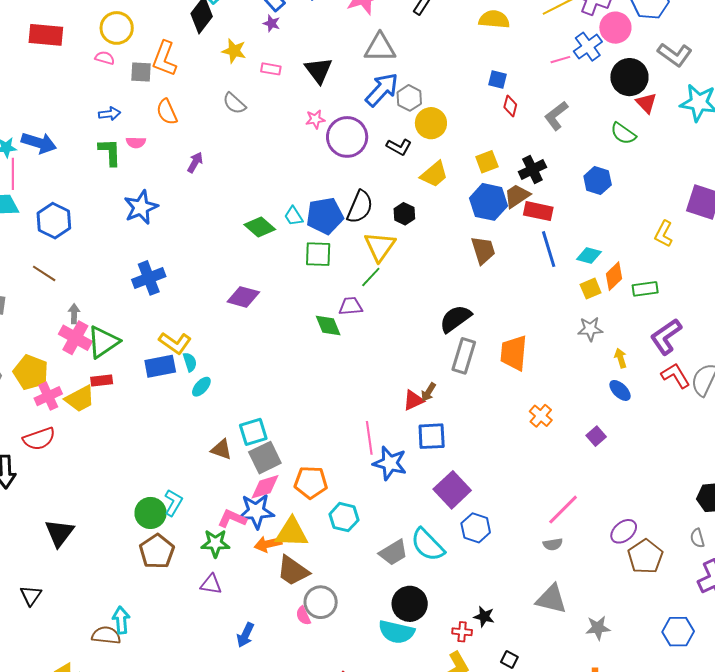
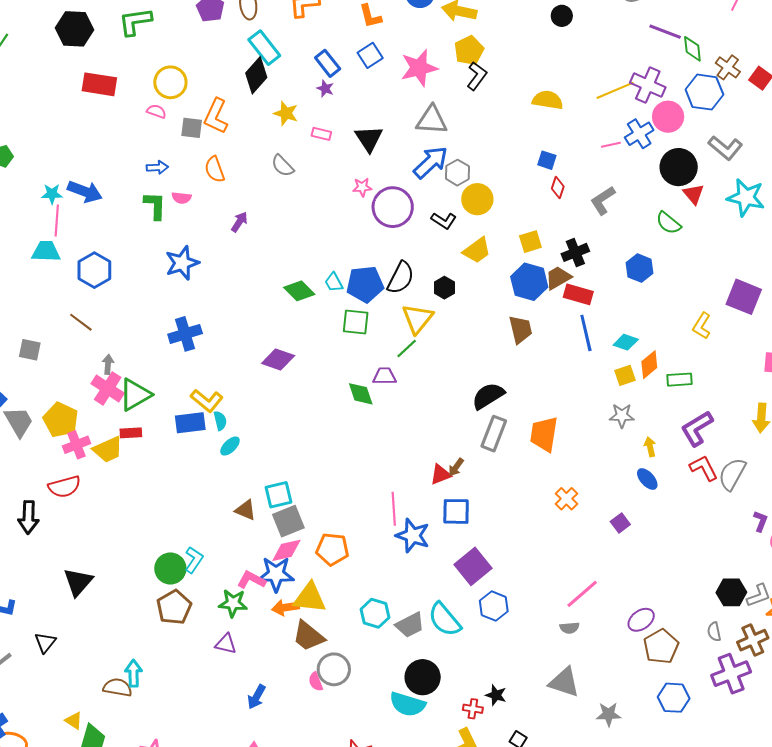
cyan hexagon: (344, 517) -> (375, 613), moved
blue hexagon: (678, 632) -> (674, 698), moved

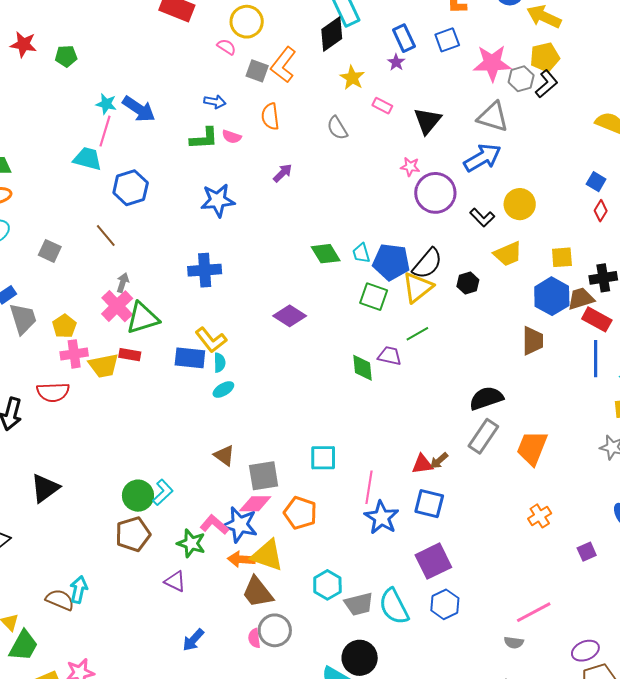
gray hexagon: (457, 173) -> (521, 79), moved
green L-shape: (155, 206) -> (204, 138), turned 72
yellow triangle: (418, 319) -> (418, 287), moved
yellow pentagon: (61, 420) -> (64, 326), size x0.7
cyan square: (278, 495) -> (323, 458), moved

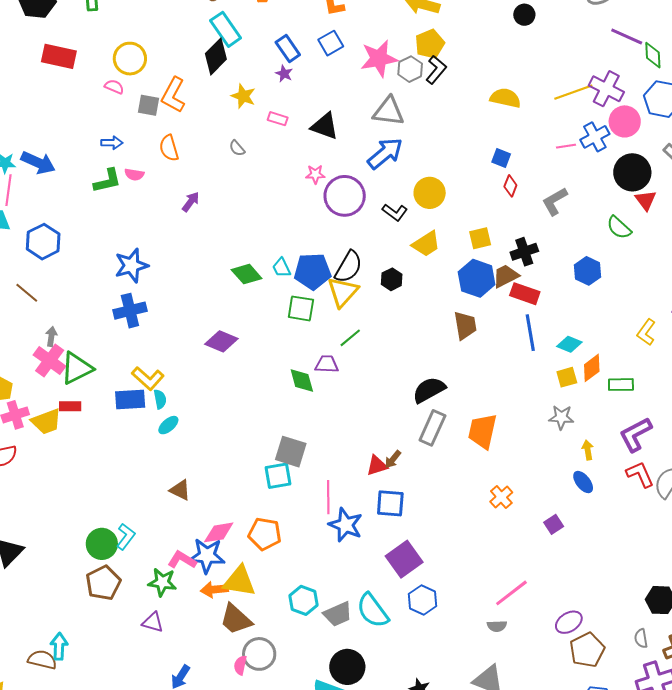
black triangle: (427, 121) -> (325, 126), turned -40
gray semicircle: (337, 128) -> (237, 148), size x0.7
blue star: (218, 200) -> (131, 266), moved
gray square: (264, 476) -> (291, 452), moved, turned 36
pink semicircle: (254, 638) -> (240, 665), turned 30

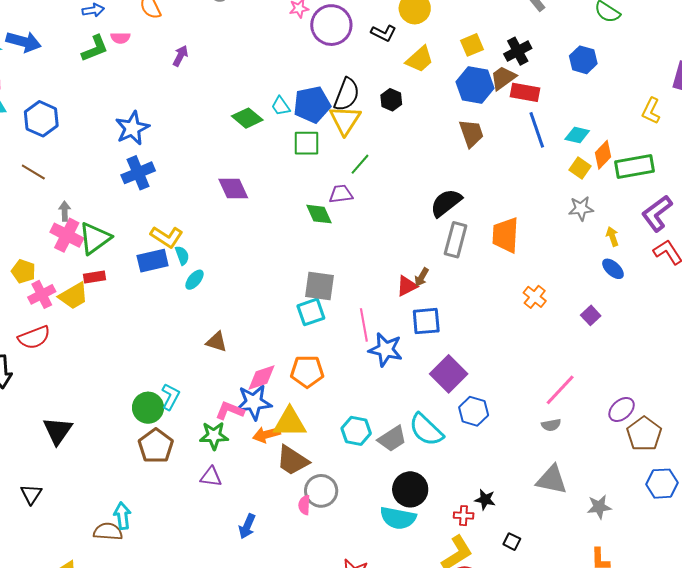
purple diamond: (221, 341) -> (233, 189), turned 52
yellow square: (567, 377) -> (580, 168), turned -30
green rectangle: (621, 385) -> (635, 167), size x1.5

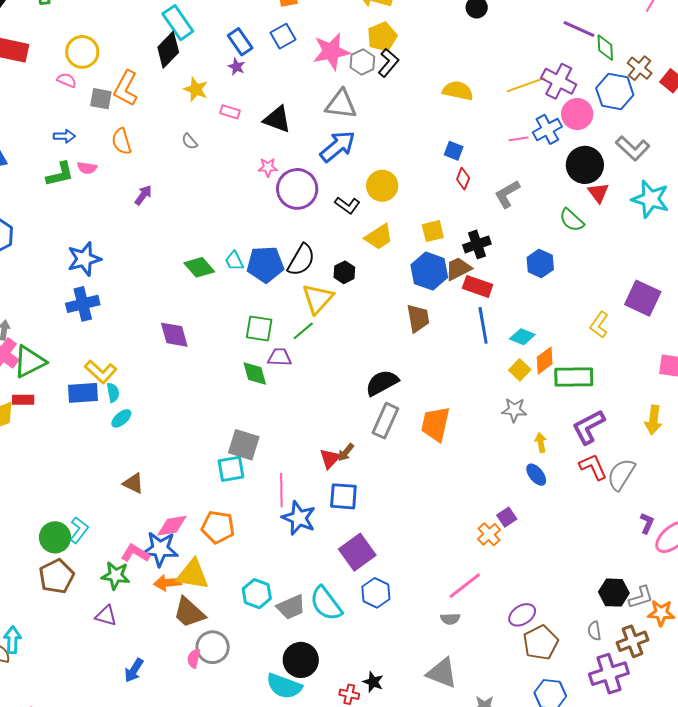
yellow triangle: (345, 120) -> (318, 299), moved
green square: (306, 143) -> (259, 328), moved
red triangle: (407, 286) -> (330, 459), turned -30
orange cross: (535, 297) -> (489, 534), moved

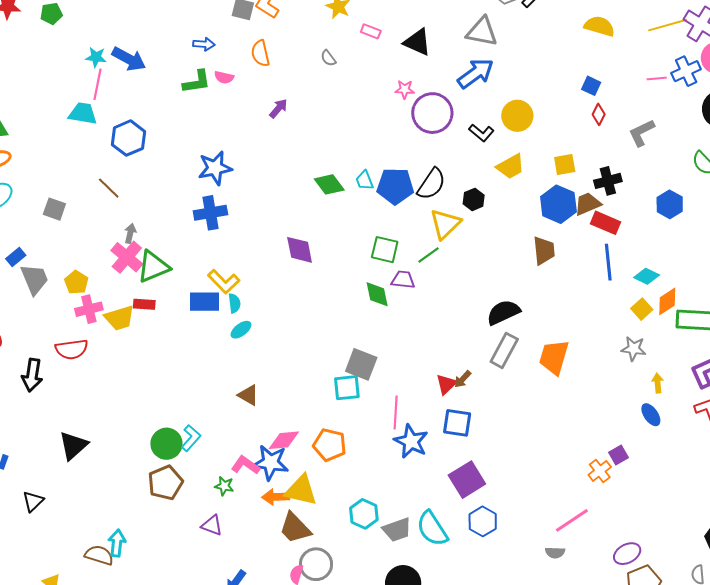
green star: (116, 576) -> (224, 486), size x0.7

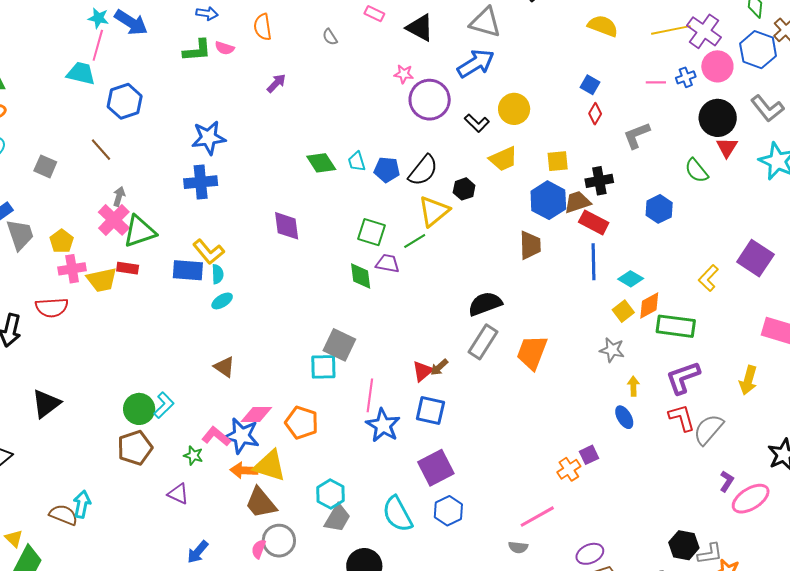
blue cross: (686, 71) -> (686, 77), size x0.7
blue pentagon: (395, 186) -> (387, 170), size x0.7
gray trapezoid: (397, 530) -> (337, 518), moved, turned -44

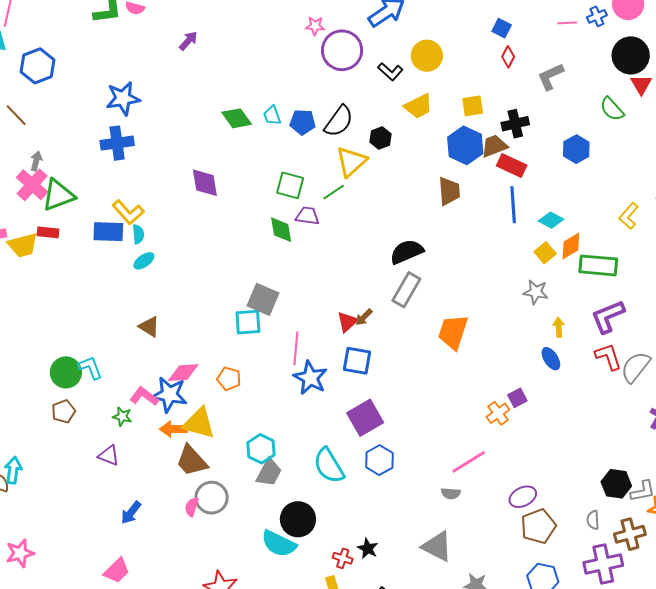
orange trapezoid: (532, 352) -> (453, 332), moved
cyan L-shape: (164, 405) -> (90, 368), turned -64
orange pentagon: (302, 423) -> (229, 379), size x0.7
brown pentagon: (135, 448) -> (63, 411), size x0.7

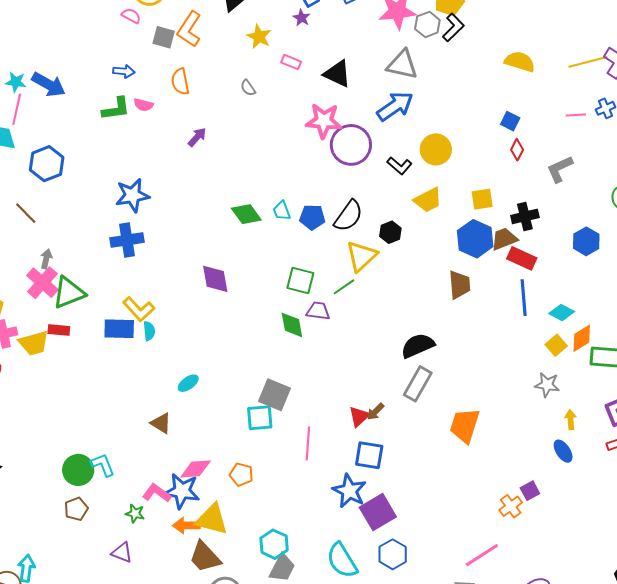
pink star: (315, 26) -> (324, 121), size x1.8
cyan ellipse: (144, 261) -> (188, 383), moved
blue star: (310, 378) -> (349, 491), moved

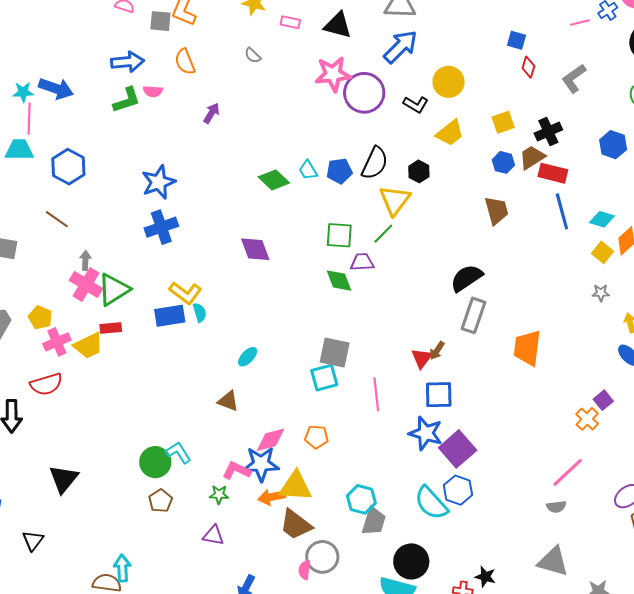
blue arrow: (124, 71) -> (128, 62), size x1.5
blue hexagon: (475, 239) -> (503, 162), size x0.6
gray star: (547, 385) -> (601, 293), size x0.7
blue hexagon: (393, 554) -> (458, 490), moved

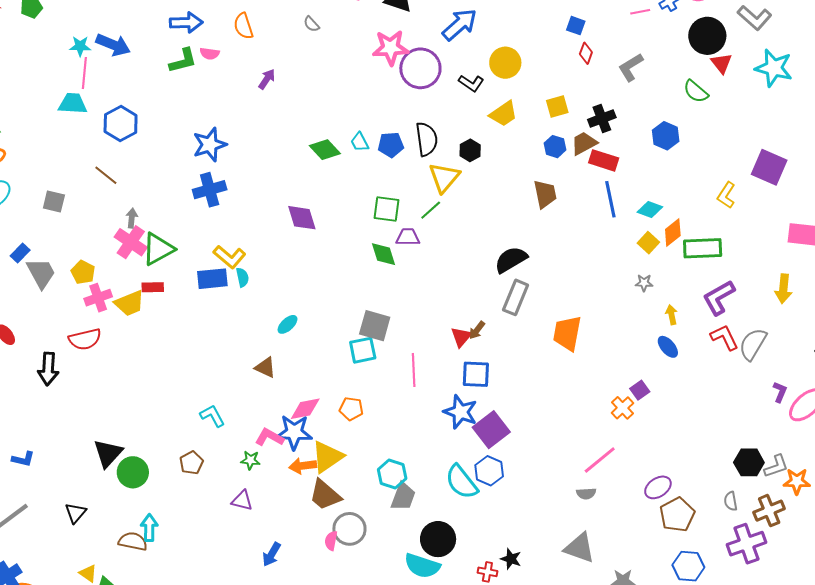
black semicircle: (375, 163) -> (427, 139), turned -36
green circle: (155, 462) -> (133, 472), moved
black triangle: (64, 479) -> (108, 453), moved
yellow triangle: (296, 486) -> (327, 457), turned -42
black triangle: (33, 541) -> (76, 513), moved

